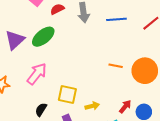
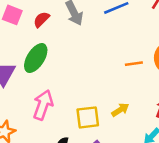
yellow arrow: (92, 106) -> (120, 110), moved

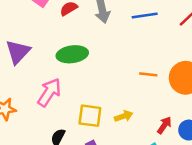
green ellipse: (36, 58) -> (72, 54), moved, turned 36

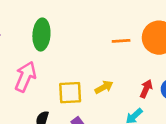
green ellipse: (72, 54) -> (41, 35), turned -68

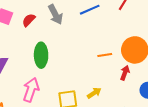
red arrow: (146, 89) -> (125, 73), moved

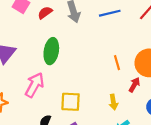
orange line: (105, 55) -> (117, 63), turned 72
yellow arrow: (94, 93) -> (113, 102), moved, turned 104

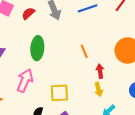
orange line: (117, 63) -> (84, 51), moved
red arrow: (134, 85) -> (100, 71), moved, turned -32

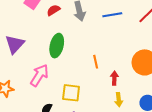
orange line: (84, 51) -> (96, 62), moved
yellow arrow: (99, 89) -> (119, 100), moved

